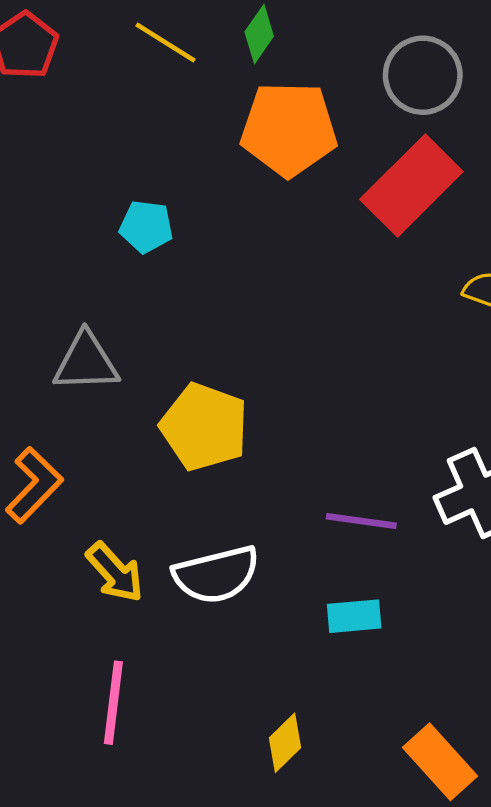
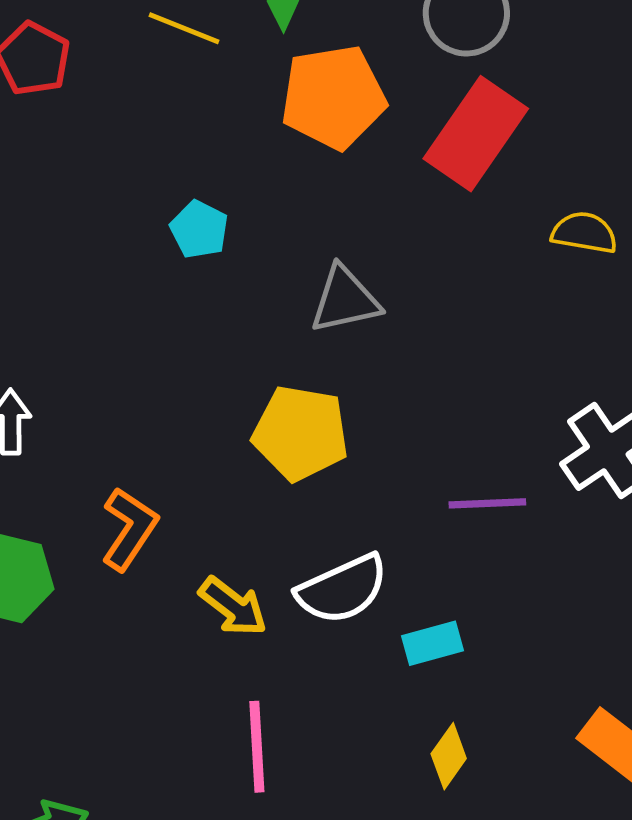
cyan pentagon: (146, 227) -> (199, 229), turned 30
gray triangle: (86, 362) -> (345, 300), moved
cyan rectangle: (354, 616) -> (433, 643), moved

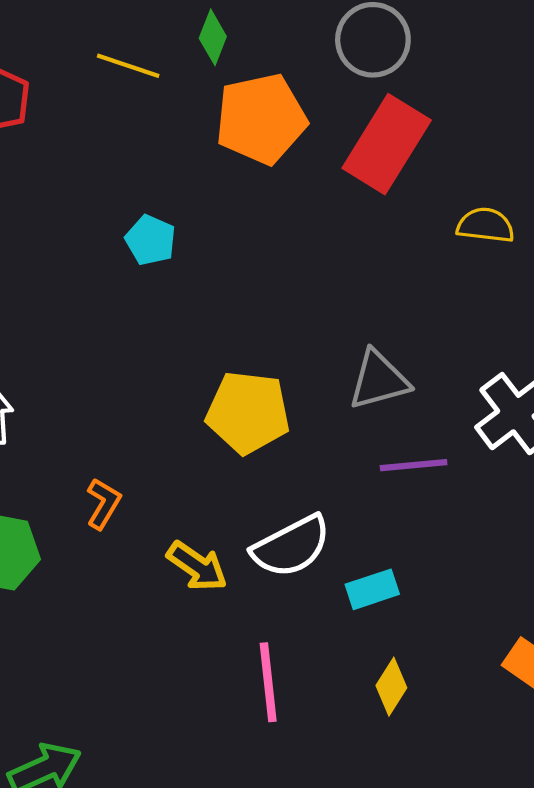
gray triangle: (345, 300) -> (379, 380), moved
orange L-shape: (129, 529) -> (103, 504), size x0.7
pink line: (257, 747) -> (268, 682), moved

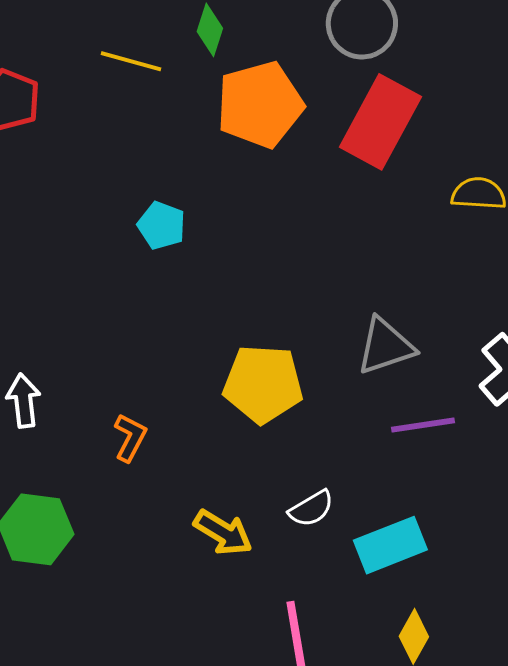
orange L-shape: (103, 504) -> (130, 438), moved
white semicircle: (291, 546) -> (311, 509), size x0.6
cyan rectangle: (372, 589) -> (390, 545), size x1.4

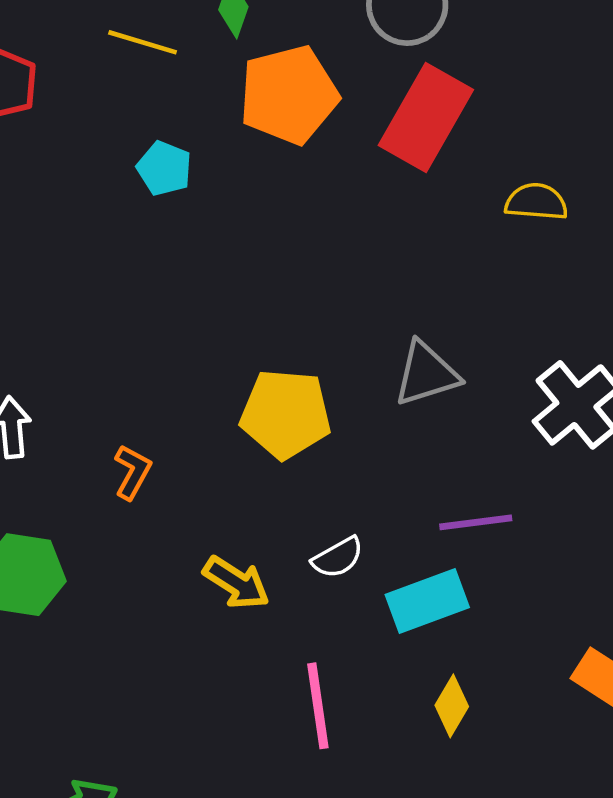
cyan pentagon: (161, 225) -> (164, 168), moved
purple line: (423, 425) -> (476, 522), moved

